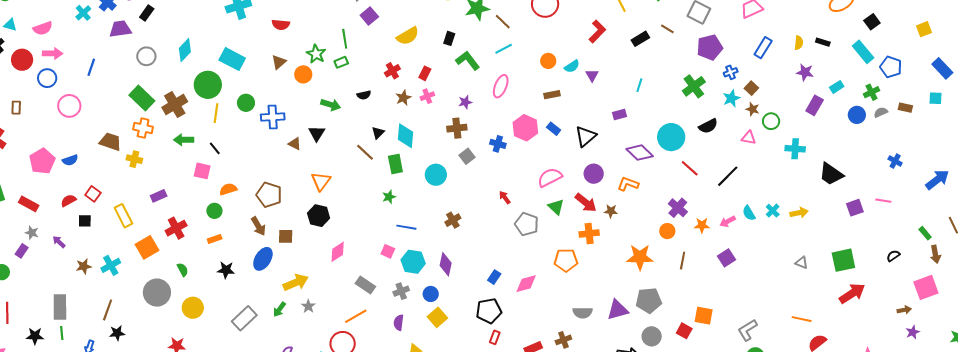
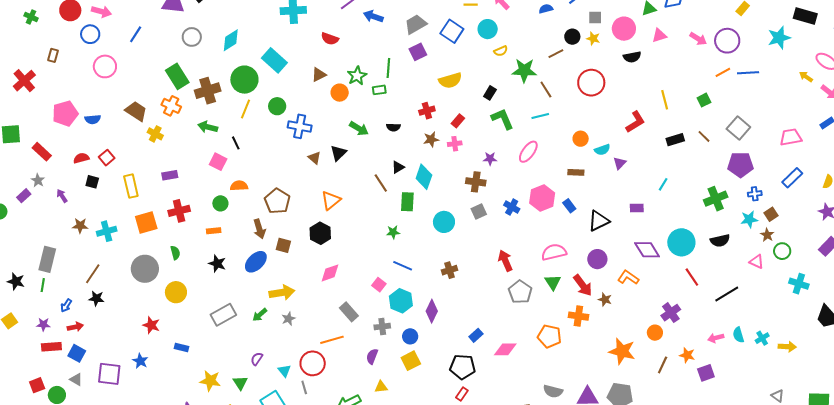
red arrow: (505, 197) -> (505, 261), size x1.5
orange star: (702, 225) -> (687, 355), moved

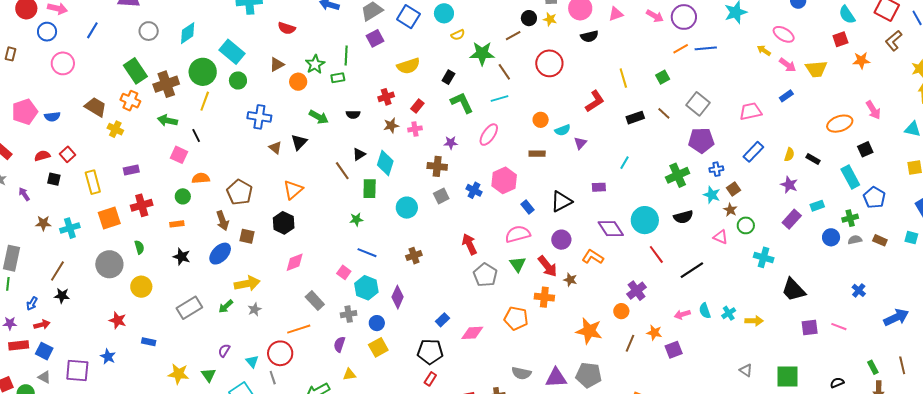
green circle: (277, 106) -> (238, 80), moved
blue rectangle: (569, 206) -> (528, 207), moved
cyan star: (749, 219) -> (712, 195), turned 30

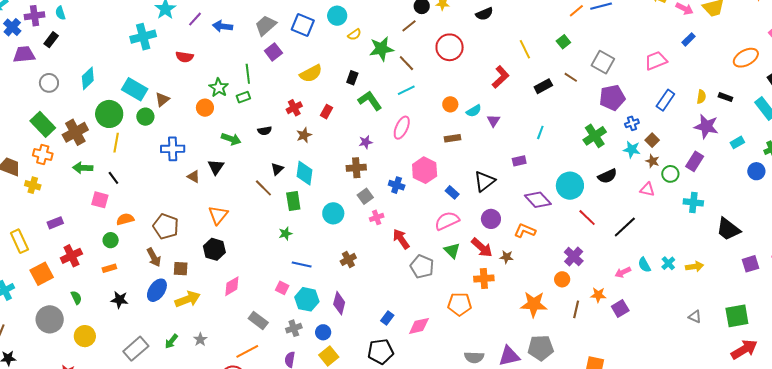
brown triangle: (277, 64) -> (162, 99), moved
pink cross: (415, 129) -> (377, 217), moved
purple star: (789, 185) -> (706, 126), size x1.4
purple rectangle: (792, 219) -> (695, 161), moved
yellow arrow: (247, 284) -> (188, 299), moved

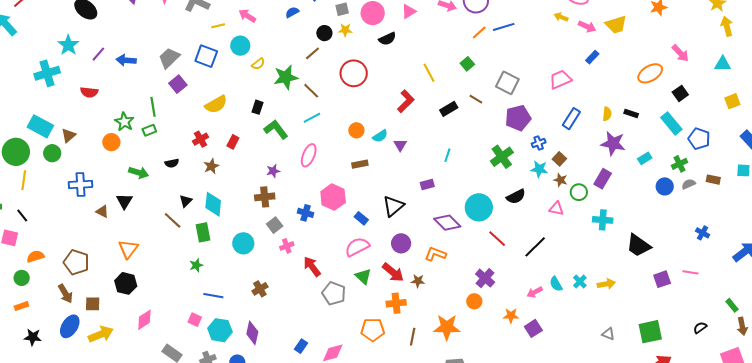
brown line: (576, 309) -> (413, 337), moved

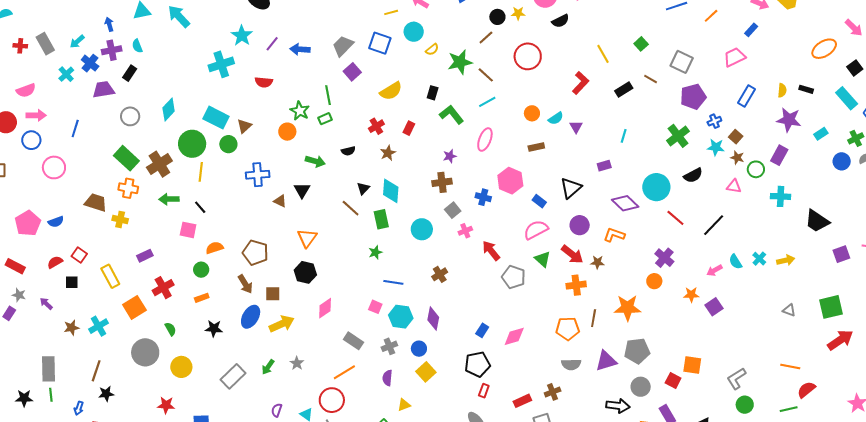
orange line: (479, 32) -> (711, 16), moved
blue rectangle: (592, 57) -> (751, 30), moved
orange pentagon: (373, 330) -> (568, 329), moved

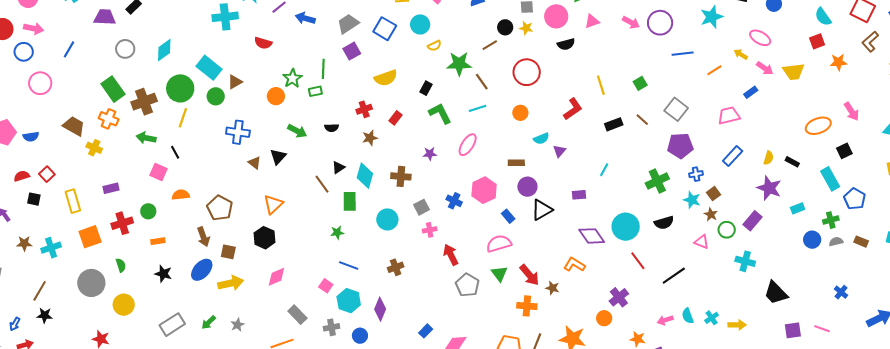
orange circle: (532, 113) -> (520, 113), moved
brown cross: (442, 182) -> (401, 176), moved
purple circle: (580, 225) -> (527, 187), moved
green circle: (201, 270) -> (148, 211), moved

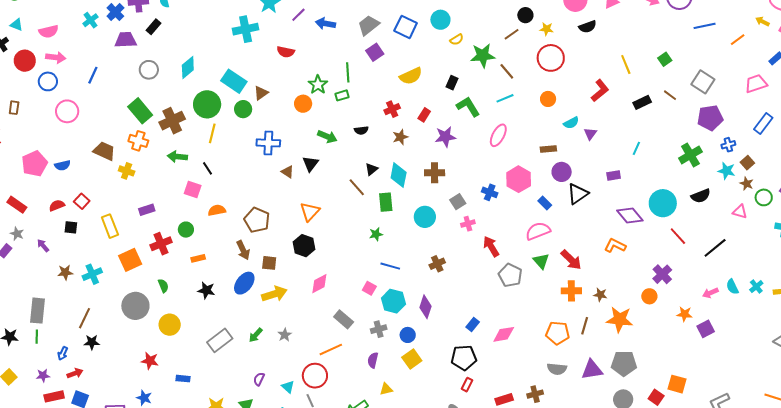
yellow star: (526, 28) -> (547, 29), moved
purple star: (430, 154) -> (445, 137), moved, size x1.5
brown star: (552, 288) -> (600, 295), moved

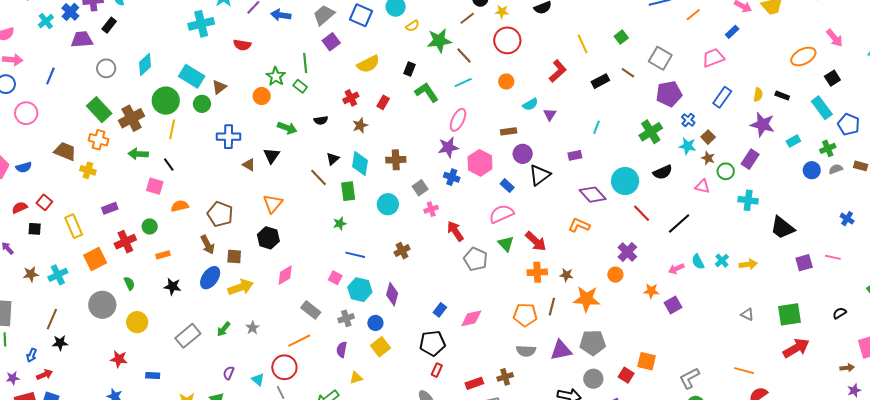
green rectangle: (342, 95) -> (300, 86), turned 56
purple star: (445, 137) -> (448, 147), moved
blue cross: (728, 145) -> (688, 120), turned -32

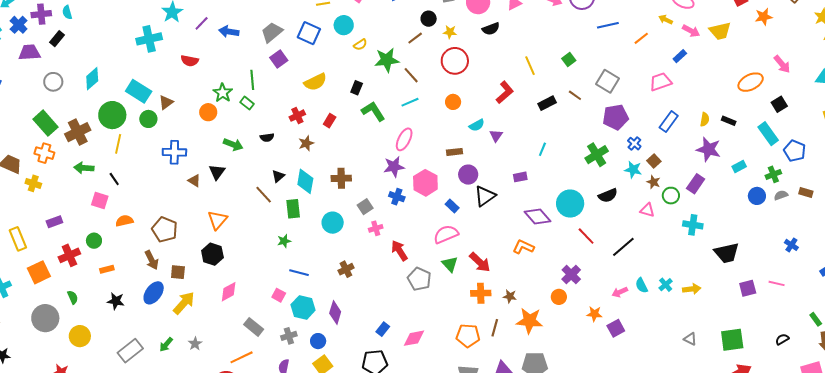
black trapezoid: (782, 228) -> (727, 253), turned -52
yellow arrow: (241, 287) -> (184, 303), turned -30

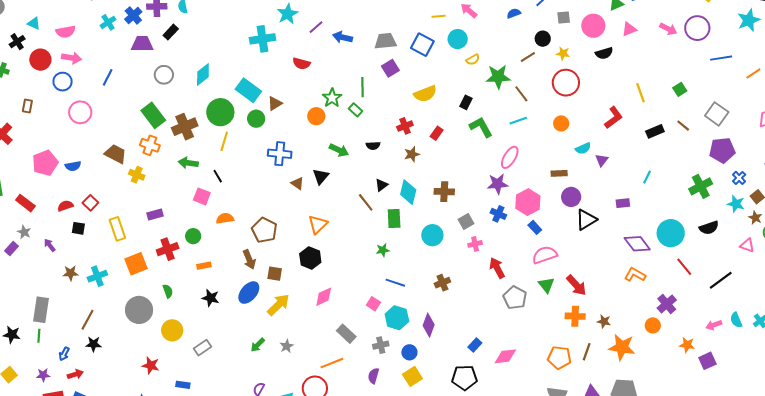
gray trapezoid: (272, 32) -> (385, 41), turned 30
blue rectangle: (452, 206) -> (535, 227), moved
orange L-shape: (523, 247) -> (635, 275), moved
gray rectangle: (130, 351) -> (202, 348), moved, size x0.7

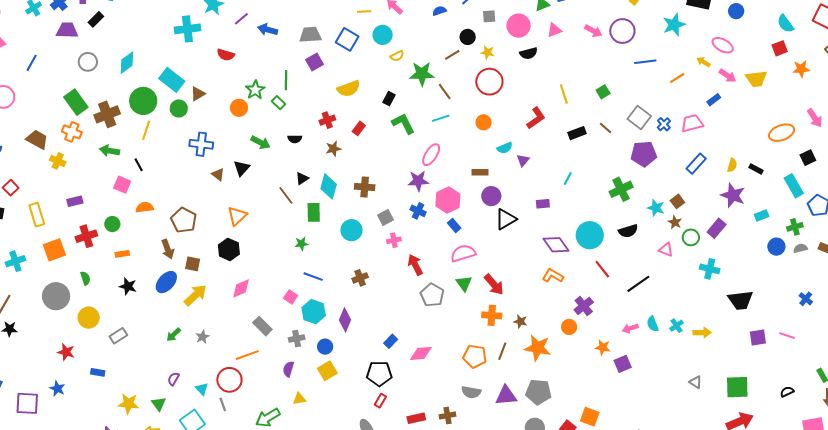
blue cross: (739, 178) -> (664, 124), moved

